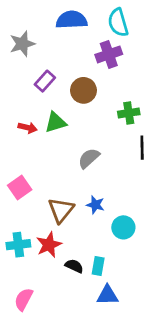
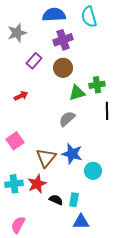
purple cross: (109, 54) -> (63, 40), moved
green triangle: (56, 122) -> (77, 93), moved
red arrow: (28, 128) -> (21, 96), turned -40
blue star: (95, 205) -> (72, 154), size x1.5

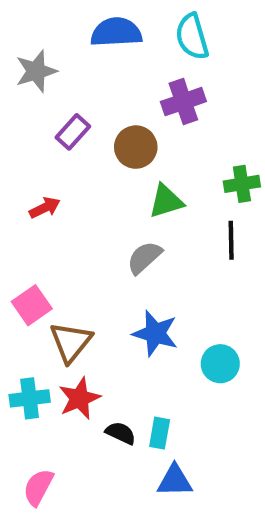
purple cross: (63, 40) -> (183, 102), moved
green cross: (97, 85) -> (242, 184), moved
brown triangle: (46, 158) -> (71, 342), moved
cyan circle: (93, 171) -> (220, 364), moved

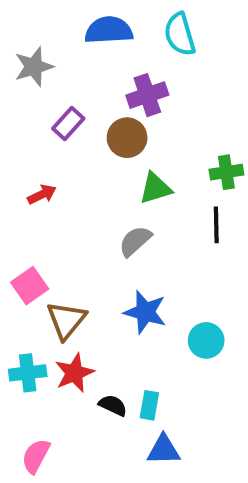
purple cross: (183, 102) -> (147, 95), moved

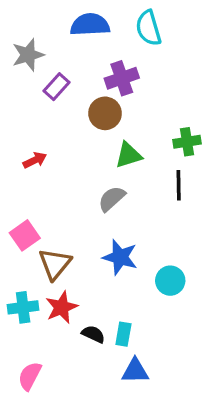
purple rectangle: (68, 123) -> (57, 87), moved

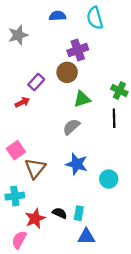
blue semicircle: (90, 25) -> (58, 16), size x0.7
purple rectangle: (57, 87) -> (36, 82), moved
green cross: (187, 142) -> (119, 91), turned 35
red star: (62, 307) -> (35, 218), moved

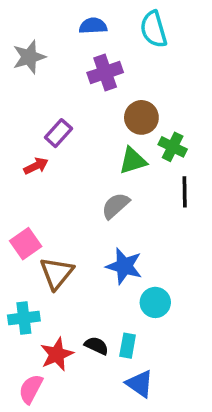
purple cross: (78, 50) -> (105, 73), moved
brown circle: (67, 72) -> (141, 117), moved
green cross: (119, 91) -> (173, 147), moved
cyan circle: (109, 179) -> (155, 302), moved
blue triangle: (86, 237) -> (140, 384), turned 36

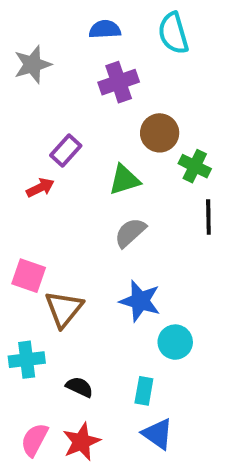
green triangle: (133, 161) -> (124, 180), moved
pink square: (26, 244) -> (29, 276), turned -36
black semicircle: (96, 346) -> (79, 387), moved
red star: (57, 354) -> (81, 442), moved

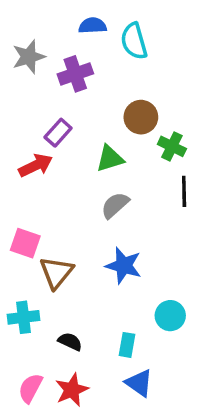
cyan semicircle: (173, 33) -> (134, 41), moved
purple cross: (119, 82) -> (75, 74), moved
red arrow: (40, 188) -> (36, 165), size x1.4
cyan circle: (175, 342) -> (170, 316), moved

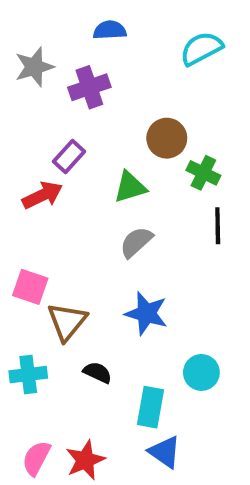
cyan semicircle: (134, 41) -> (201, 49), moved, turned 78
black semicircle: (70, 341) -> (97, 372), moved
cyan rectangle: (127, 345) -> (150, 407), size x1.4

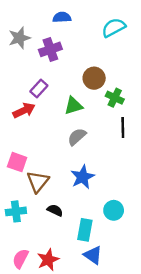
blue star: (146, 313) -> (83, 177), turned 30

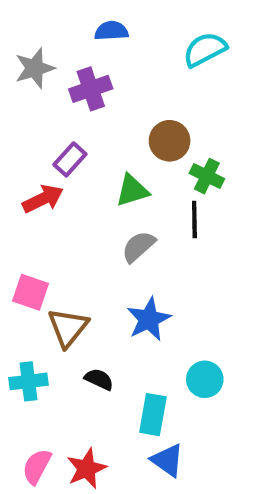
black line: (123, 128) -> (194, 220), moved

